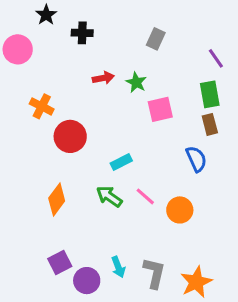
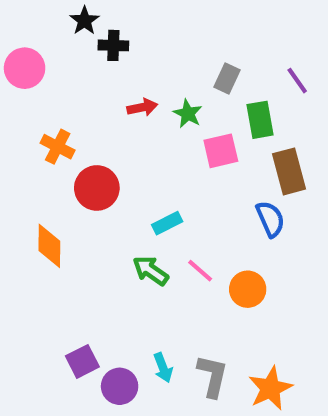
black star: (46, 15) -> (84, 21), moved
gray rectangle: (156, 39) -> (227, 78), moved
green rectangle: (210, 94) -> (260, 120), moved
brown rectangle: (210, 124) -> (289, 171), size x1.5
orange diamond: (57, 199) -> (49, 246), moved, turned -36

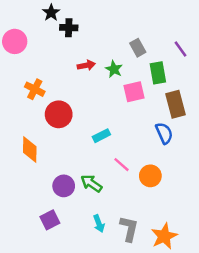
gray rectangle: (227, 78) -> (138, 48), turned -54
green arrow: (151, 271) -> (91, 183), moved
purple circle: (120, 386) -> (64, 186), moved

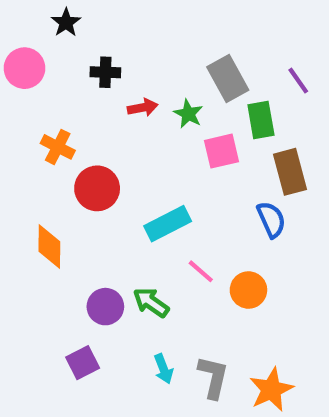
black star: (51, 13) -> (66, 22), moved
black cross: (69, 28) -> (105, 72), moved
gray rectangle: (138, 48) -> (228, 78), size x1.5
cyan rectangle: (101, 136) -> (168, 224), size x1.5

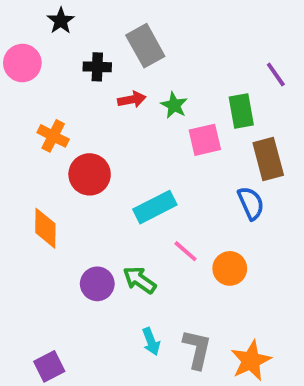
gray rectangle: (228, 78) -> (145, 46), moved
purple square: (83, 363) -> (49, 366), moved

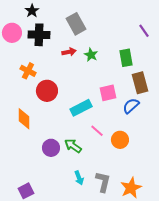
black cross: (97, 67) -> (39, 35), moved, size x1.5
purple line: (276, 75) -> (144, 31), moved
pink square: (205, 140) -> (108, 93), moved
blue semicircle: (251, 203) -> (131, 106), turned -108

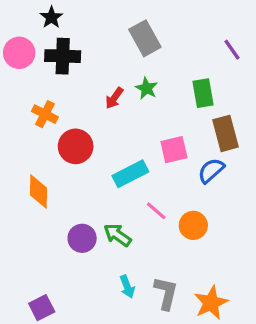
gray rectangle: (76, 24) -> (145, 38), moved
red arrow: (69, 52) -> (114, 98), moved, turned 136

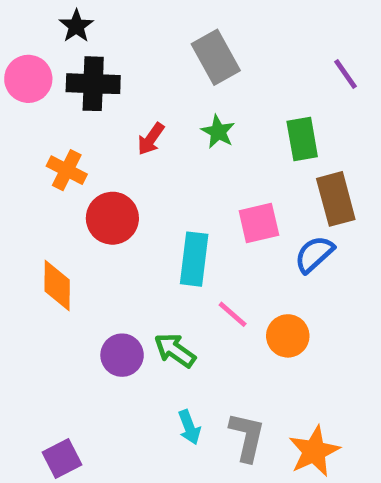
red arrow: (114, 98) -> (151, 139), moved
cyan rectangle: (130, 174) -> (194, 259), turned -56

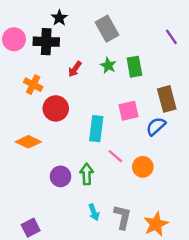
black star: (76, 26) -> (59, 18), moved
green rectangle: (302, 139) -> (134, 67), moved
orange diamond: (57, 285) -> (28, 142), turned -65
green arrow: (175, 350) -> (87, 174), turned 54

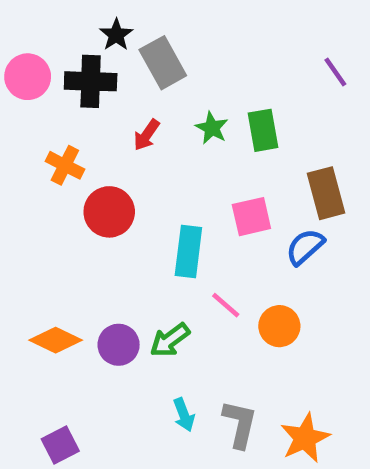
gray rectangle: (107, 29) -> (163, 63), moved
orange diamond: (28, 142) -> (56, 340), moved
green arrow: (87, 174) -> (170, 340), turned -126

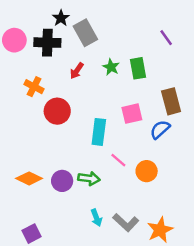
purple line: (335, 72) -> (166, 38), moved
green arrow: (170, 340) -> (89, 178), turned -135
gray L-shape: (240, 424) -> (126, 223), turned 120

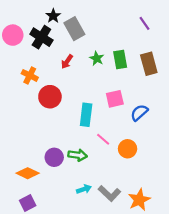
purple line: (166, 38) -> (145, 23), moved
black cross: (47, 43) -> (41, 37), turned 30
brown rectangle: (171, 101) -> (149, 64), moved
orange diamond: (29, 178) -> (28, 173), moved
cyan arrow: (96, 218) -> (84, 189), turned -88

